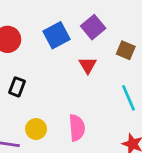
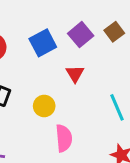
brown square: (126, 50) -> (114, 32), moved, turned 30
yellow circle: (36, 129) -> (44, 106), moved

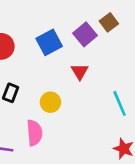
brown square: (114, 32) -> (109, 22), moved
pink semicircle: (64, 138) -> (34, 133), moved

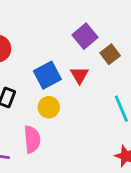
brown square: (109, 22) -> (110, 54), moved
blue square: (49, 42) -> (47, 75), moved

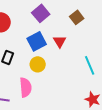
purple square: (85, 36) -> (41, 13), moved
brown square: (110, 54) -> (77, 17), moved

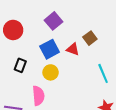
brown square: (77, 17) -> (90, 38), moved
red triangle: (60, 41) -> (73, 49), turned -40

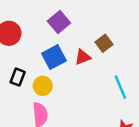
red triangle: (73, 49) -> (83, 57), turned -40
yellow circle: (51, 72) -> (43, 86), moved

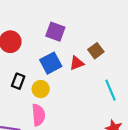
purple square: (59, 22) -> (55, 32), turned -30

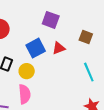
purple square: (55, 32) -> (51, 20), moved
brown square: (96, 51) -> (86, 37), moved, turned -32

